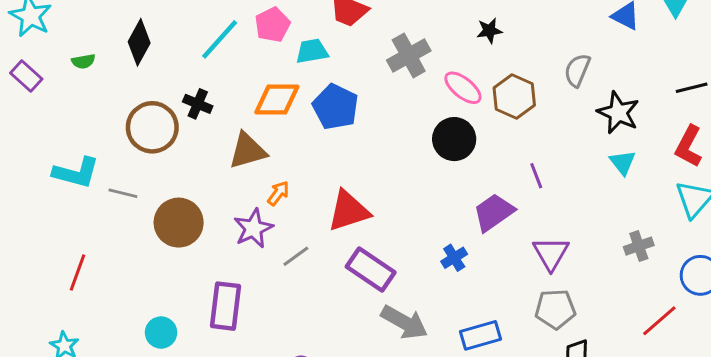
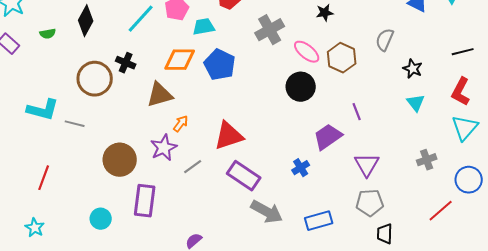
black star: (618, 113) -> (413, 69), size x0.7
brown circle: (179, 223) -> (120, 160), moved

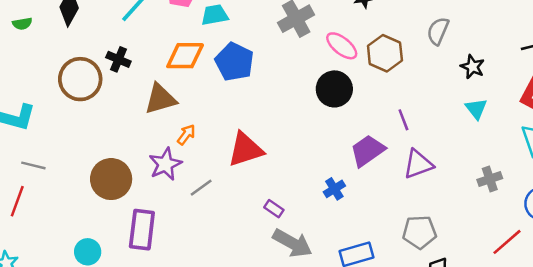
gray line: (75, 124) -> (33, 165), moved
purple triangle: (367, 165) -> (418, 164), moved, turned 40
purple rectangle: (244, 176) -> (274, 209), moved, size x0.5

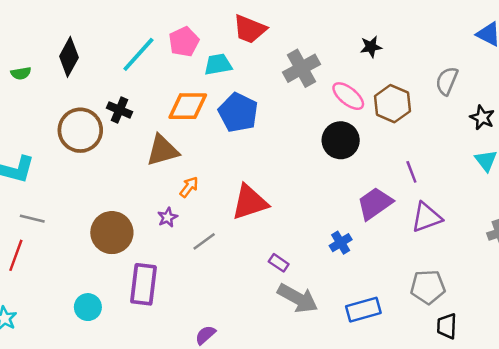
purple star: (165, 164) -> (167, 217), size x0.6

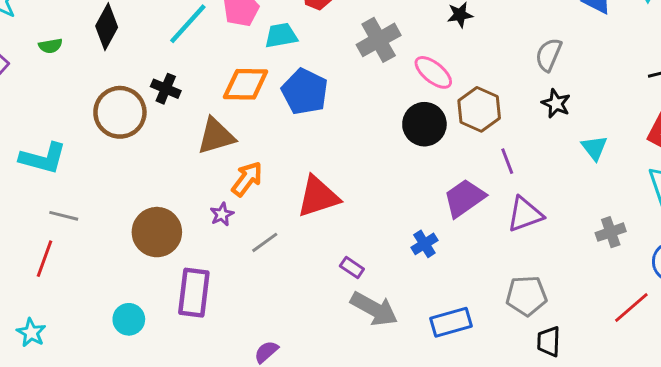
brown hexagon: (392, 104) -> (479, 109), moved
black star: (482, 118) -> (556, 103), moved
orange arrow: (189, 187) -> (247, 179), size x1.4

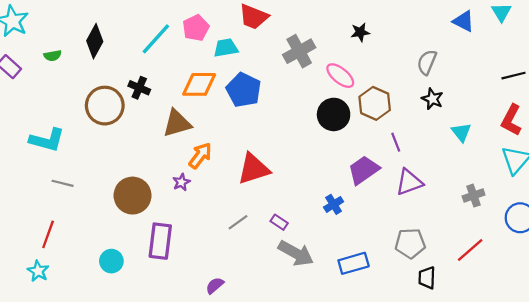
gray line: (265, 242) -> (238, 222), moved
red line: (45, 259) -> (48, 234), moved
red line: (631, 307) -> (470, 250), moved

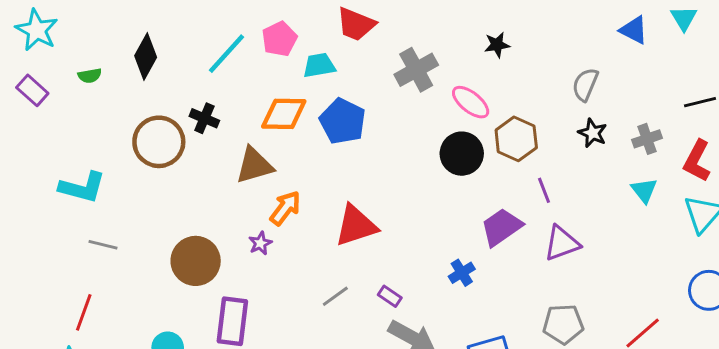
cyan triangle: (461, 132) -> (644, 190), moved
gray cross: (474, 196) -> (647, 139), moved

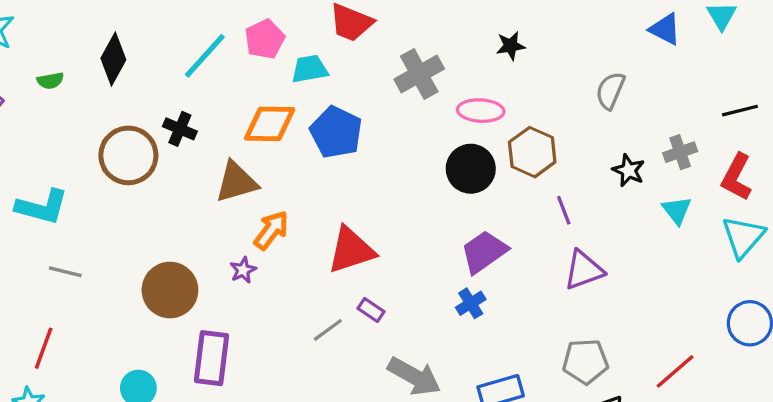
pink ellipse: (471, 102) -> (481, 111), turned -36
black star: (593, 133) -> (629, 170), moved
purple trapezoid: (501, 227) -> (484, 252), moved
purple rectangle: (390, 296) -> (371, 310), moved

